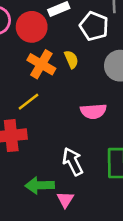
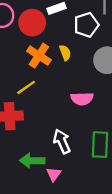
white pentagon: (94, 26) -> (86, 25), turned 30

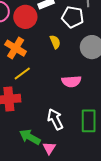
white pentagon: (86, 25) -> (73, 17), turned 30
orange cross: (39, 56) -> (16, 48), moved
green arrow: (32, 161) -> (30, 137), turned 30

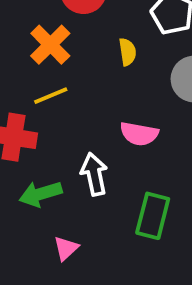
white arrow: (55, 119) -> (94, 174), moved
green arrow: (30, 137) -> (41, 194), moved, turned -60

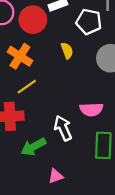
pink semicircle: (139, 134) -> (91, 109), moved
pink triangle: (66, 248) -> (56, 176), turned 35

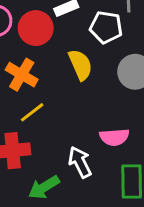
yellow semicircle: (67, 51) -> (80, 65), size x1.5

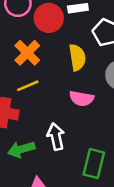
pink semicircle: (114, 137) -> (82, 98), moved

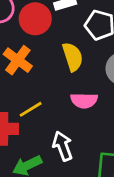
yellow line: (28, 86) -> (31, 109), moved

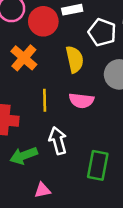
yellow line: (31, 109) -> (45, 100), moved, turned -65

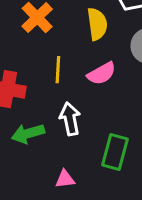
pink semicircle: (81, 101) -> (102, 74), turned -40
pink triangle: (42, 190) -> (65, 179), moved

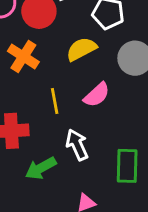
yellow semicircle: (97, 24) -> (81, 49), turned -96

